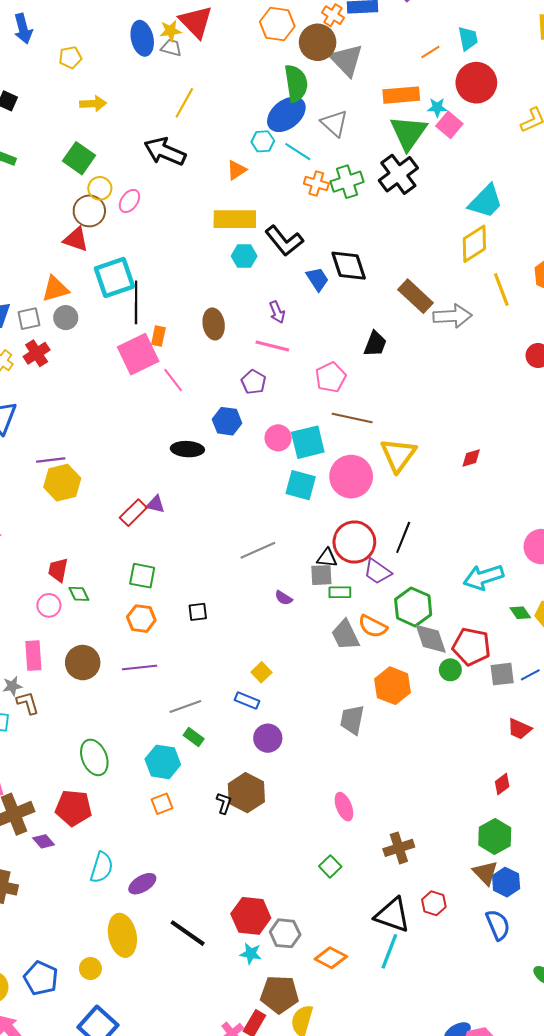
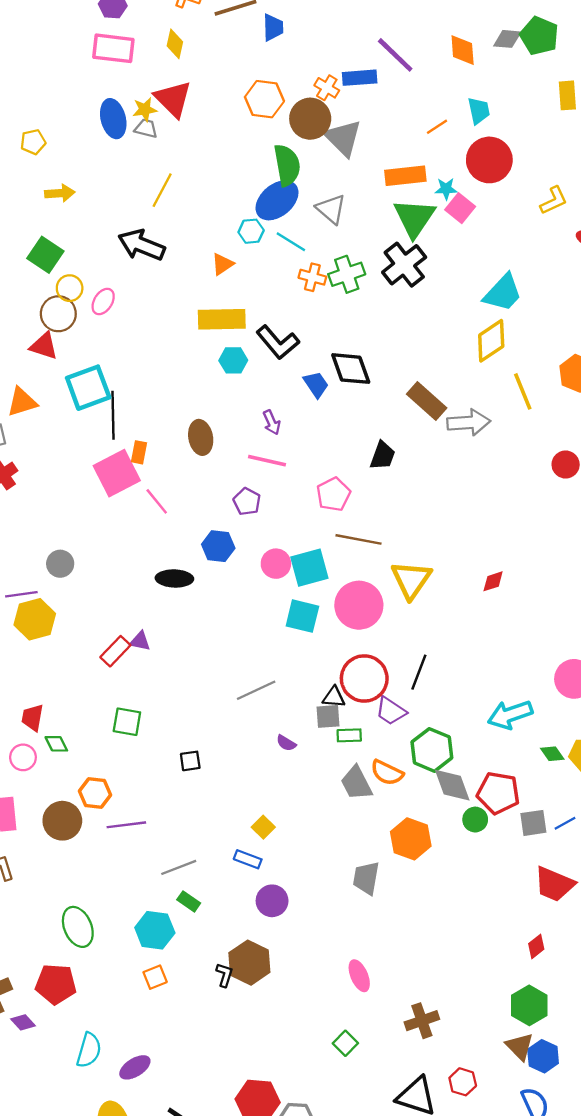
gray circle: (66, 318) -> (60, 564), moved
orange hexagon: (141, 619) -> (95, 793), moved
red trapezoid: (519, 729) -> (554, 884), size x1.5

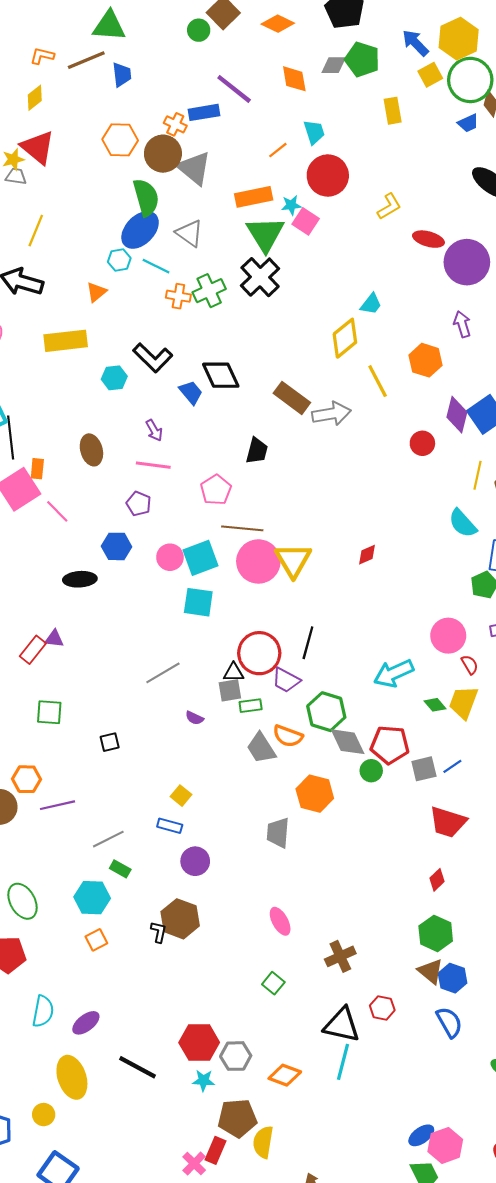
yellow diamond: (175, 44) -> (35, 98), turned 45
cyan trapezoid: (503, 293) -> (371, 304), moved, size x0.6
yellow rectangle: (222, 319) -> (66, 341), moved
pink circle: (359, 605) -> (258, 561), moved

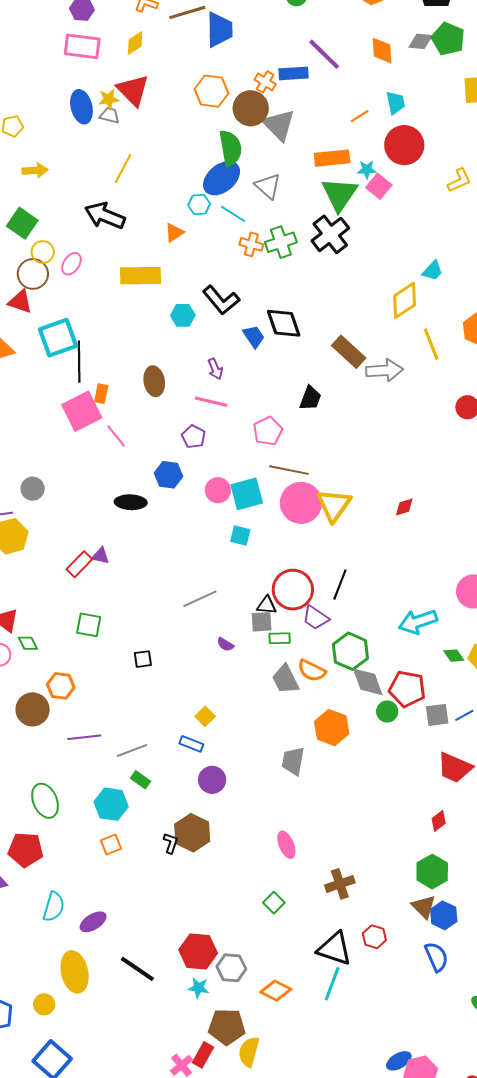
blue trapezoid: (122, 75) -> (219, 30), size x1.5
cyan square: (198, 602) -> (240, 535), size x0.7
purple line: (58, 805) -> (84, 737), moved

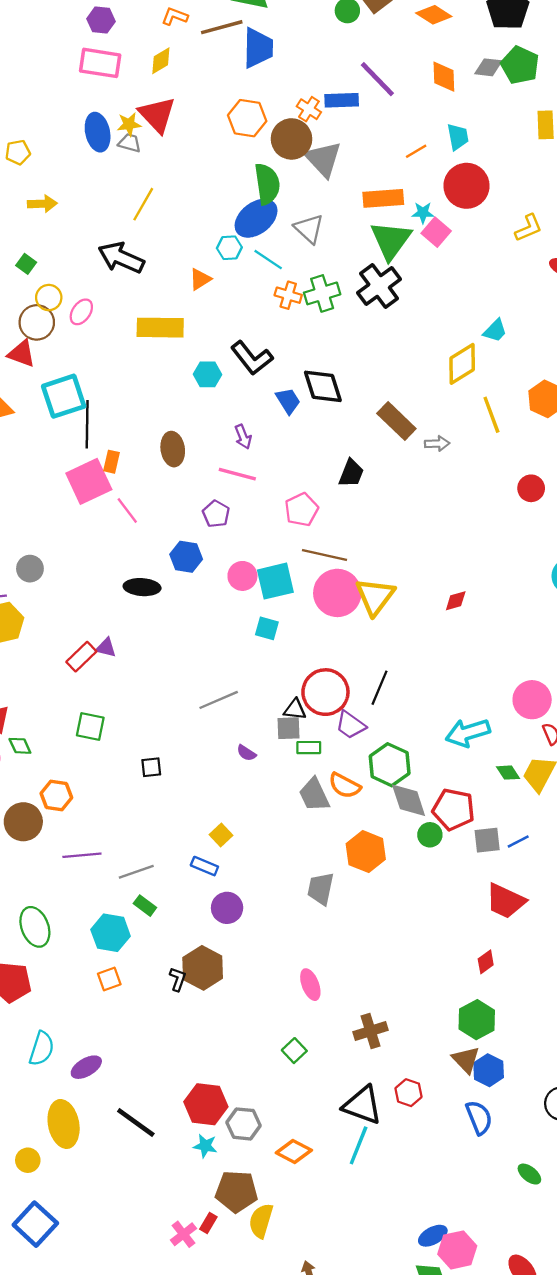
green square: (22, 223) -> (26, 264), size x0.6
gray arrow: (384, 370) -> (437, 444), size x0.6
red rectangle: (203, 1055) -> (208, 1223), size x0.7

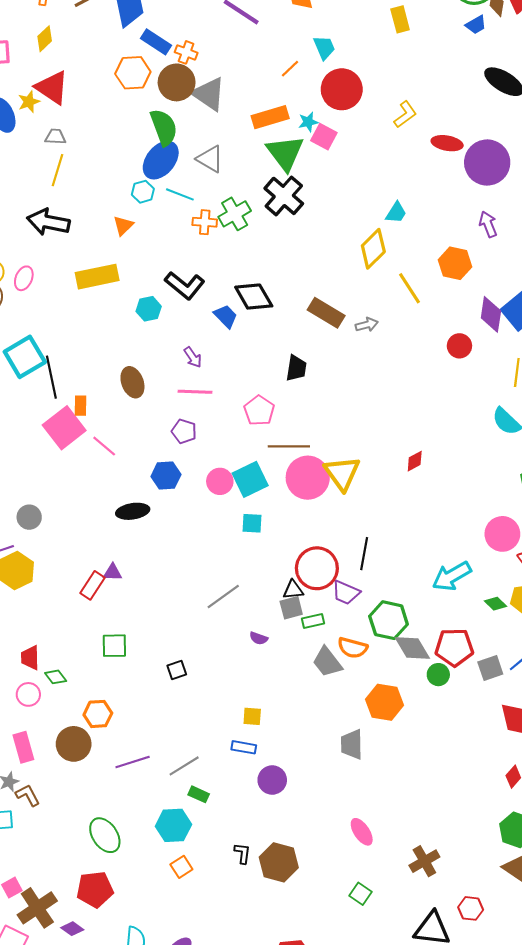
blue rectangle: (342, 100) -> (156, 42), moved, turned 48
gray trapezoid: (130, 143) -> (55, 137), moved
yellow square: (221, 835) -> (252, 716), turned -30
brown hexagon: (203, 968) -> (279, 862), moved

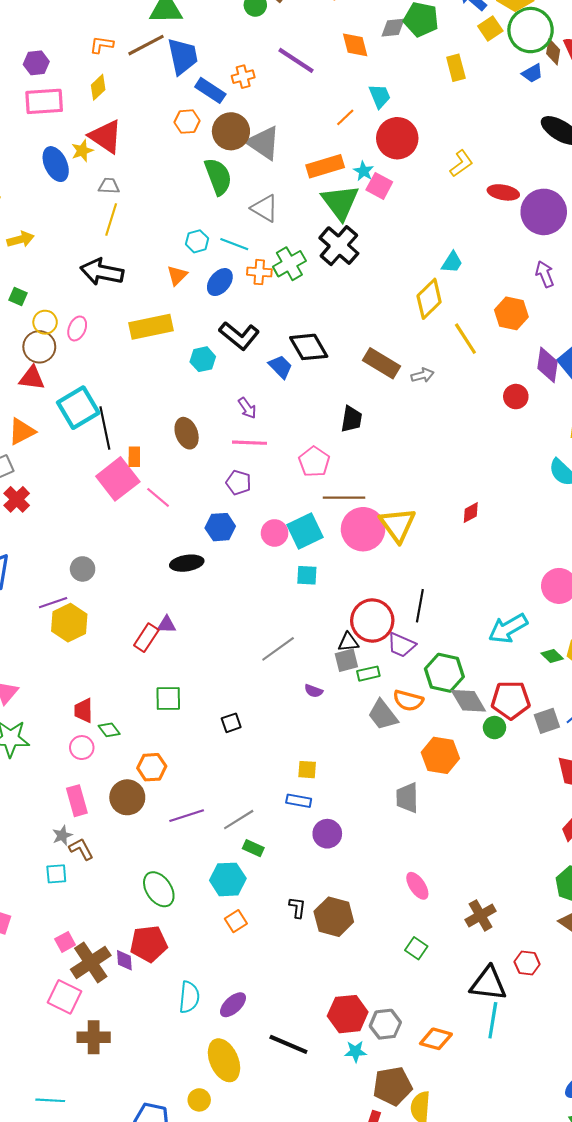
orange cross: (186, 52) -> (243, 77), moved, turned -35
orange hexagon: (133, 73) -> (187, 122), size x0.7
cyan star: (308, 122) -> (364, 171), turned -30
blue ellipse: (161, 160) -> (220, 282), moved, size x0.7
purple diamond: (72, 929) -> (124, 960), moved, turned 50

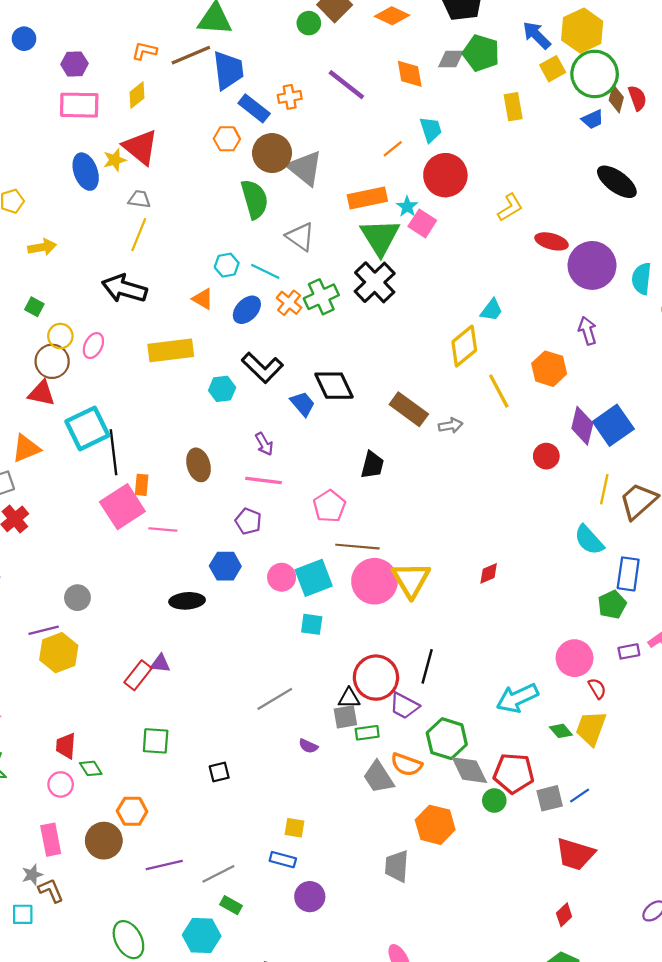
orange cross: (259, 272) -> (289, 303), turned 30
orange triangle: (177, 275) -> (203, 299), turned -50
pink line: (158, 497) -> (163, 530), turned -40

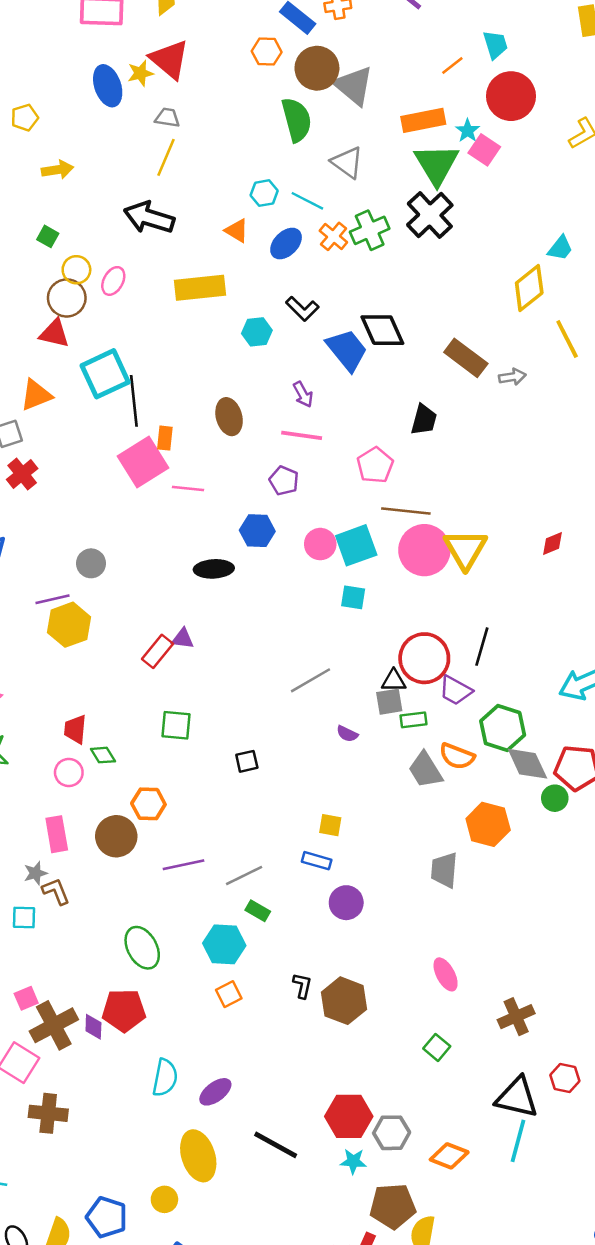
black L-shape: (262, 368) -> (302, 309), size x0.7
blue trapezoid: (303, 404) -> (347, 350), size x1.5

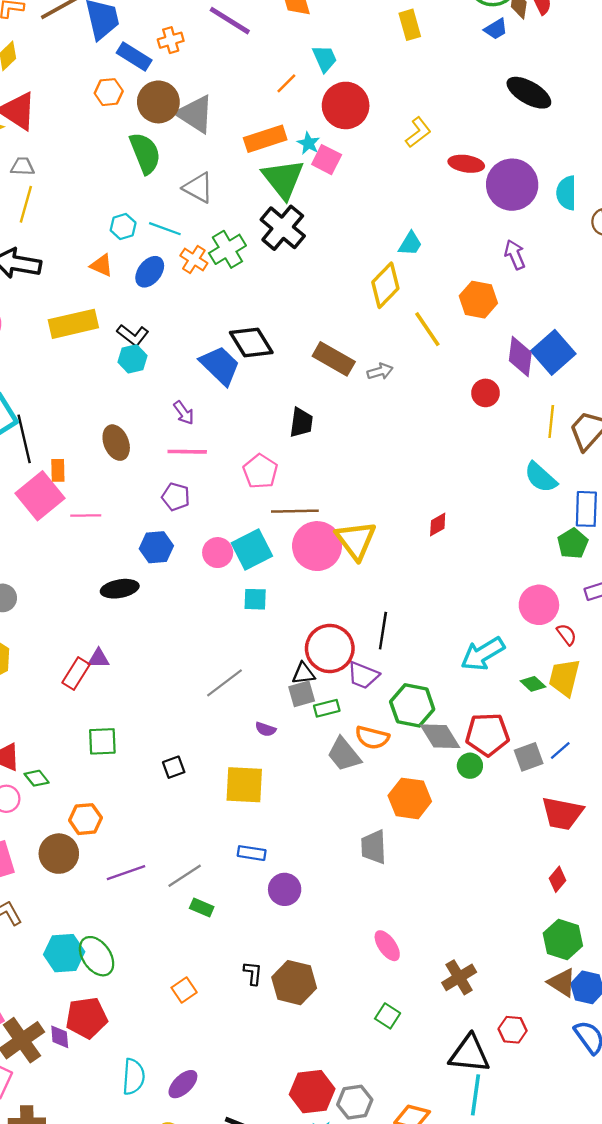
black L-shape: (302, 309) -> (133, 335), moved
yellow square: (330, 825) -> (244, 785), moved, size x1.8
cyan hexagon: (224, 944) -> (64, 953), moved

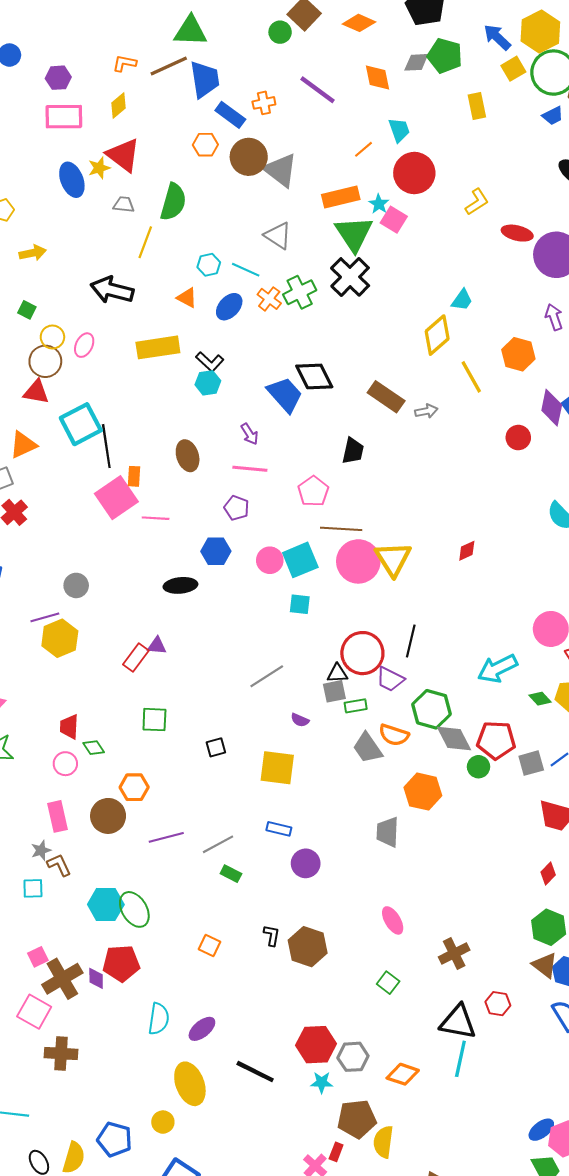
green semicircle: (145, 153) -> (173, 202), moved, turned 33
yellow line: (26, 204) -> (145, 242), moved
orange square: (184, 990) -> (210, 946), turned -35

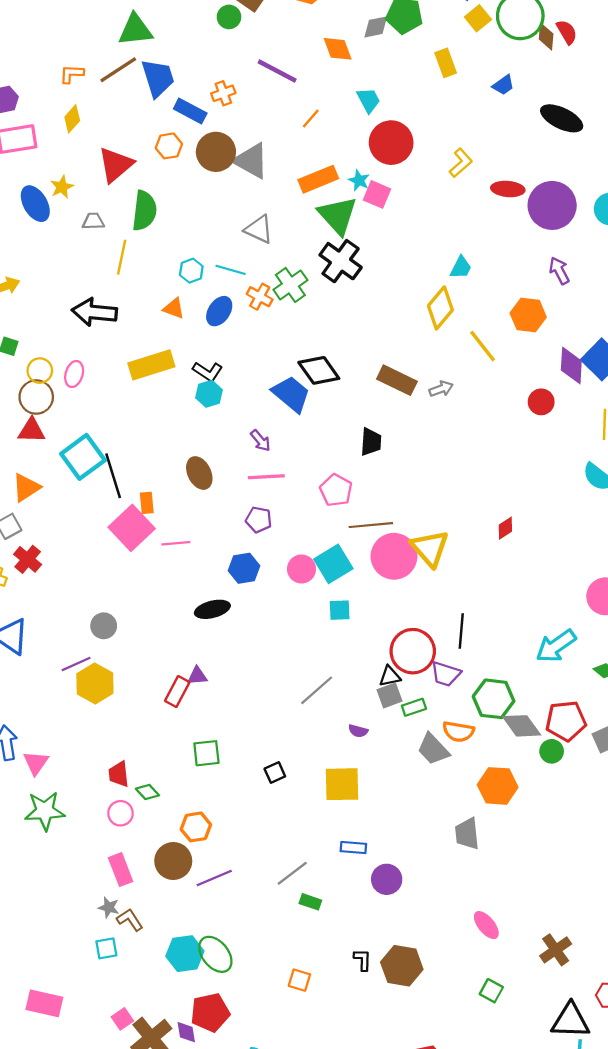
blue trapezoid: (553, 116) -> (503, 85), moved
orange line: (363, 149) -> (311, 118), moved
red triangle: (123, 155) -> (116, 165), moved, turned 51
purple line: (166, 837) -> (214, 878), moved
gray star: (41, 850) -> (109, 907), turned -30

